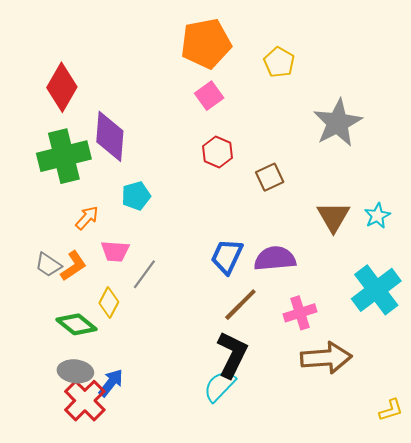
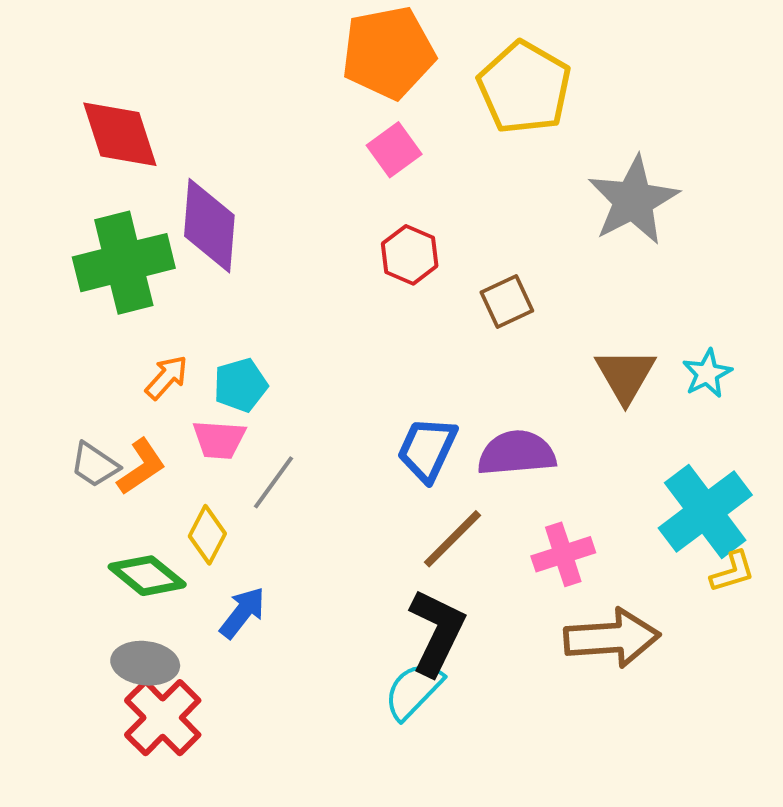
yellow pentagon: (279, 62) -> (524, 88), size x1.6
red diamond: (62, 87) -> (120, 134), turned -48
cyan pentagon: (136, 196) -> (240, 385), moved
blue arrow: (111, 383) -> (242, 613), moved
yellow L-shape: (391, 410) -> (732, 572), moved

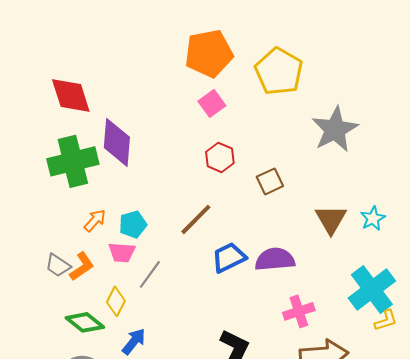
blue trapezoid: (427, 449) -> (229, 257), turned 39
brown line: (452, 539) -> (196, 219), moved

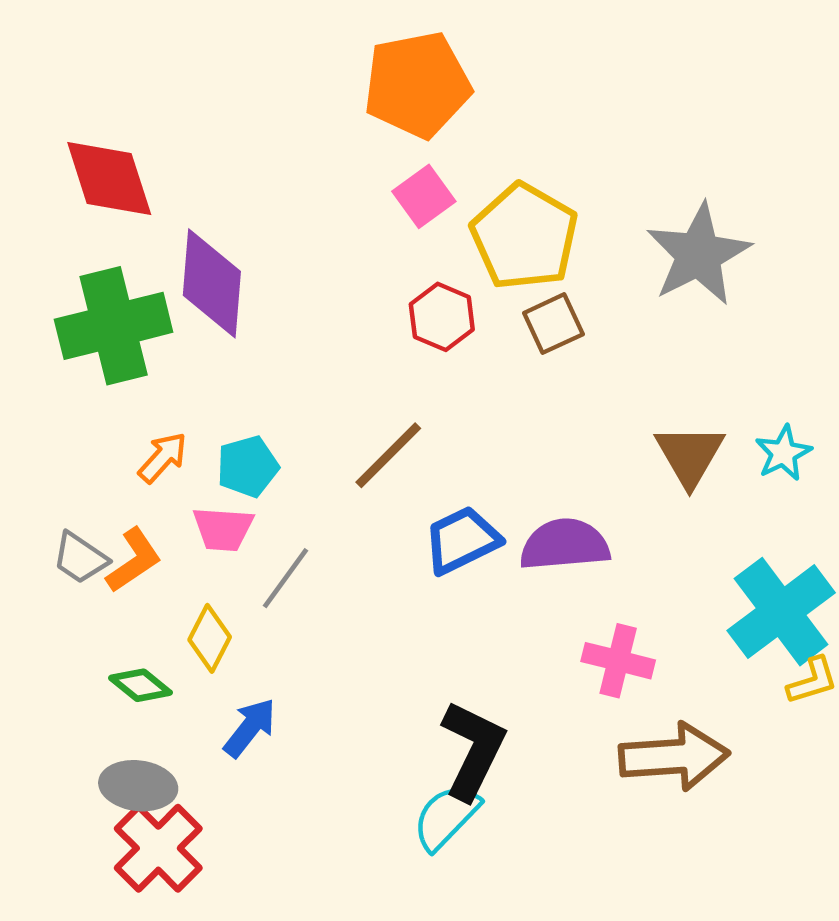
yellow pentagon: (279, 71) -> (524, 237), moved
brown square: (270, 181) -> (553, 324), moved
pink cross: (299, 311) -> (618, 661), turned 32
green diamond: (85, 322) -> (140, 685), size x0.7

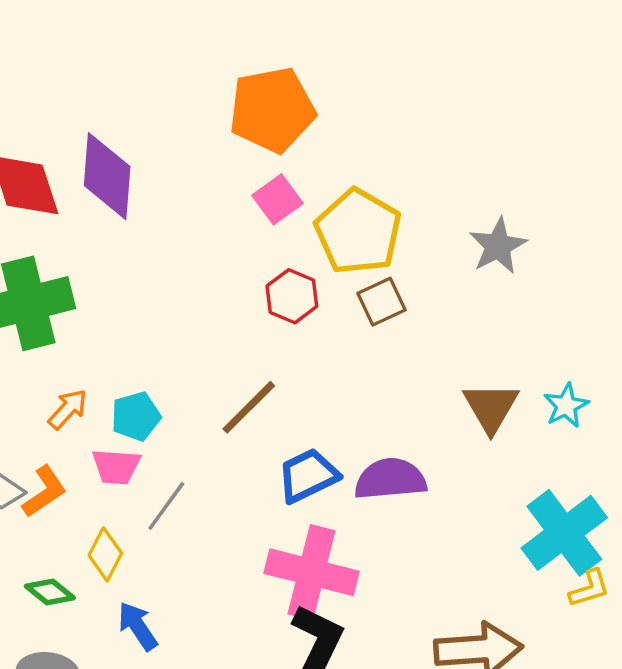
gray star: (699, 254) -> (498, 246), size x0.7
purple diamond: (212, 283) -> (107, 176), moved
pink cross: (618, 661) -> (312, 572), moved, size x1.6
blue arrow: (250, 728) -> (138, 626), turned -72

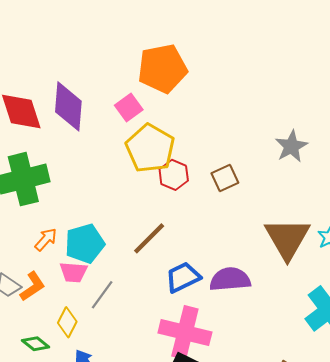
pink square: (277, 199) -> (129, 107), moved
yellow pentagon: (358, 232) -> (150, 148), moved
brown triangle: (491, 407) -> (287, 238), size x1.4
cyan pentagon: (136, 416) -> (85, 244), size x1.4

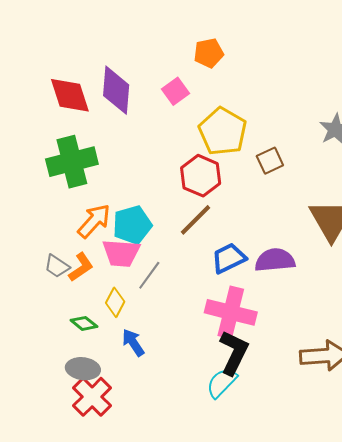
orange pentagon: (162, 69) -> (209, 53), size x0.6
yellow pentagon: (150, 148) -> (223, 131), moved
red hexagon: (174, 175) -> (201, 176), moved, size x1.4
orange arrow: (46, 239) -> (94, 221), size x1.5
pink trapezoid: (73, 272) -> (121, 253), size x1.4

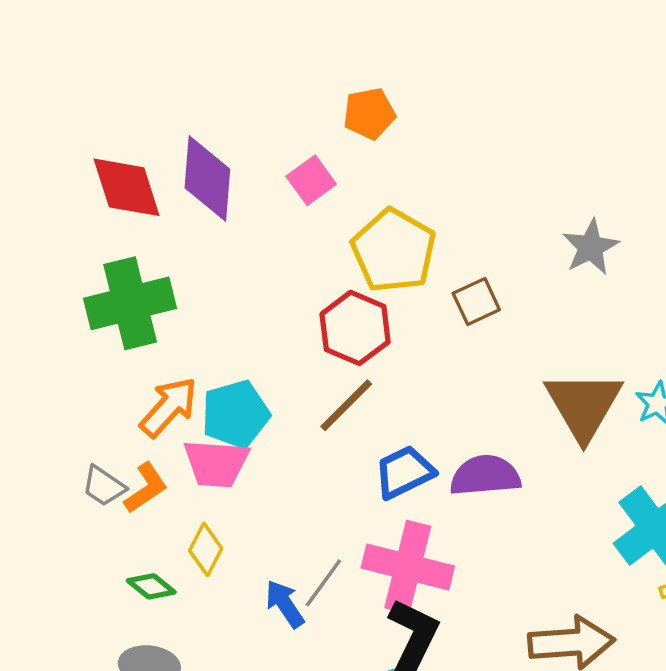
gray line: (149, 275) -> (323, 583), moved
blue arrow: (133, 343) -> (285, 604), moved

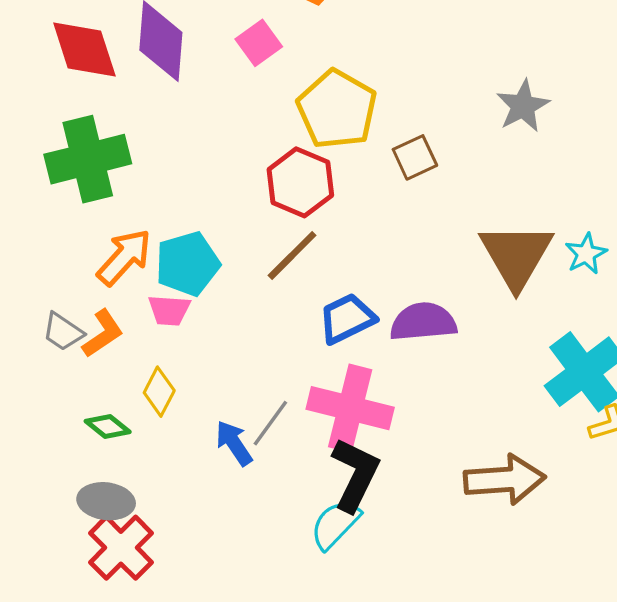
pink trapezoid: (216, 463) -> (169, 310), size x0.7

